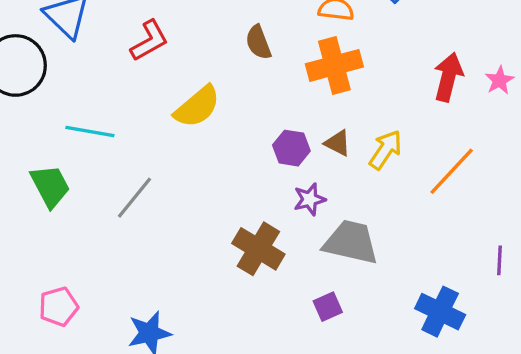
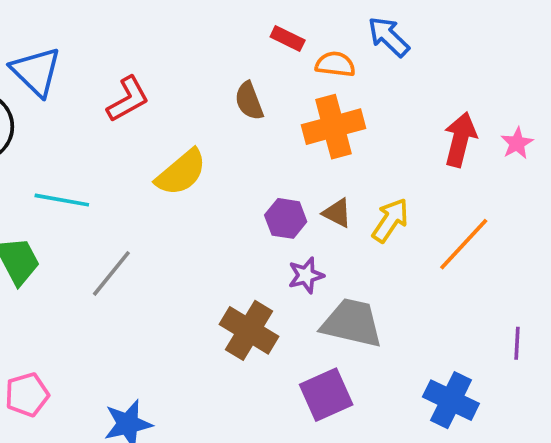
purple square: (328, 307) -> (326, 395), size x1.6

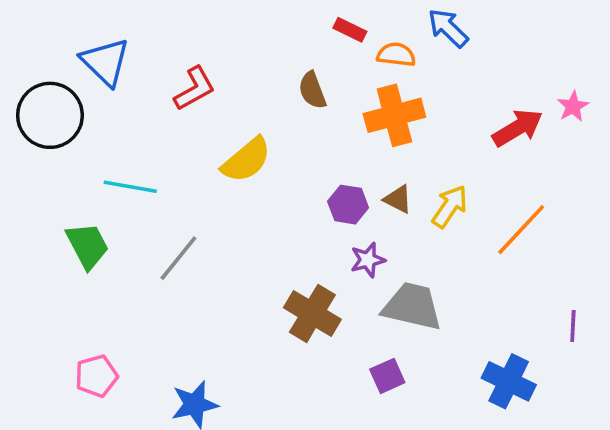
red arrow: (460, 139) -> (518, 128), turned 45
pink star: (517, 143) -> (573, 106), moved
purple square: (326, 395) -> (387, 376), size x0.7

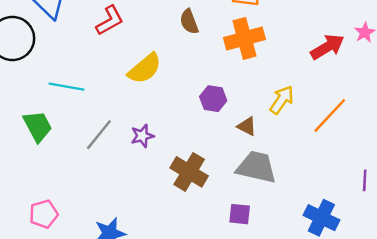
brown triangle: (398, 199) -> (247, 126), moved
purple star: (368, 260) -> (142, 136), moved
purple square: (387, 376) -> (240, 214), turned 30

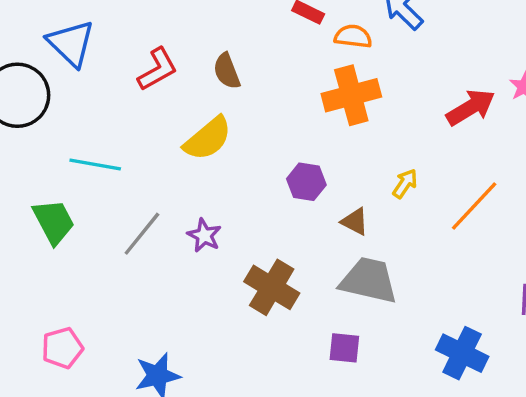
brown semicircle: (189, 22) -> (227, 71), moved
yellow arrow: (282, 100) -> (405, 184), size x0.7
purple star: (142, 136) -> (204, 235), turned -30

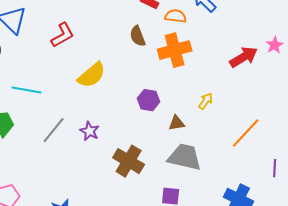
brown semicircle: (227, 71) -> (138, 36), moved
orange line: (474, 206) -> (246, 133), moved
brown triangle: (355, 222) -> (177, 123), turned -36

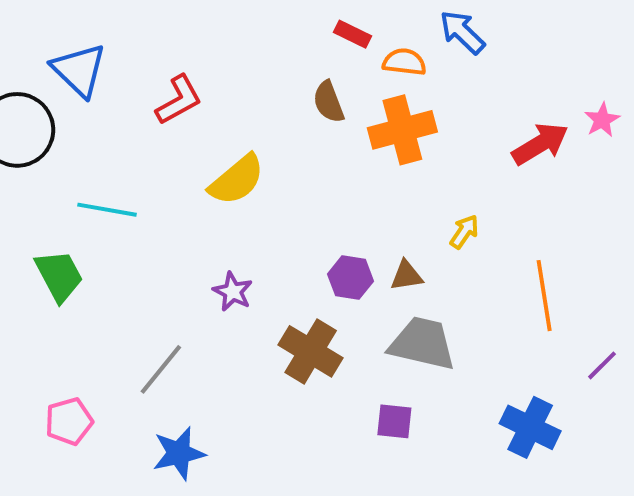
purple hexagon: (149, 100) -> (350, 278), moved
gray line: (54, 130) -> (161, 369), moved
orange line: (246, 133) -> (544, 296), turned -52
purple line: (275, 168) -> (602, 365), turned 42

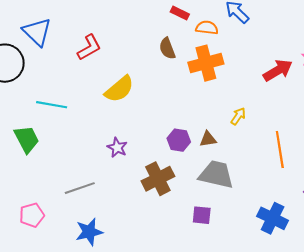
brown cross: (311, 351) -> (158, 179), turned 32
gray line: (161, 369) -> (80, 188), turned 32

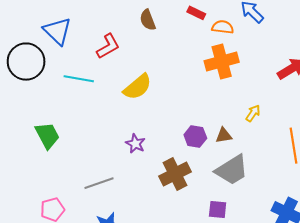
brown semicircle: (167, 48) -> (148, 20), moved
cyan line: (52, 105) -> (79, 79), moved
gray trapezoid: (216, 175) -> (232, 170), turned 135

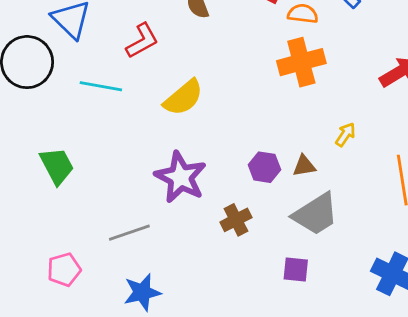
purple star: (135, 144) -> (181, 177), size x1.8
brown cross: (175, 174) -> (236, 220), size x0.7

